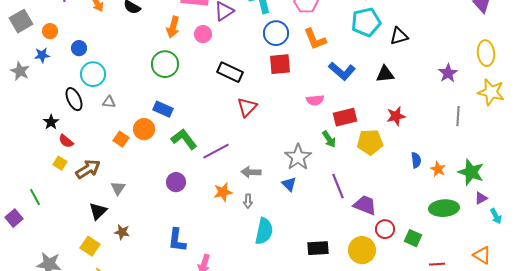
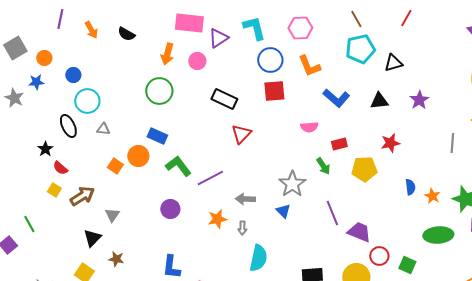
purple star: (448, 73) -> (419, 100), moved
red rectangle: (345, 117) -> (339, 144), size x0.7

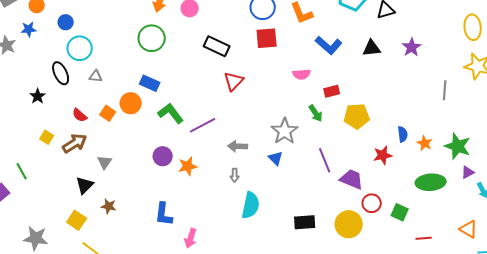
red star: (390, 143) -> (383, 155), moved
red semicircle: (60, 168) -> (80, 115), moved
orange star: (217, 219) -> (188, 166), moved

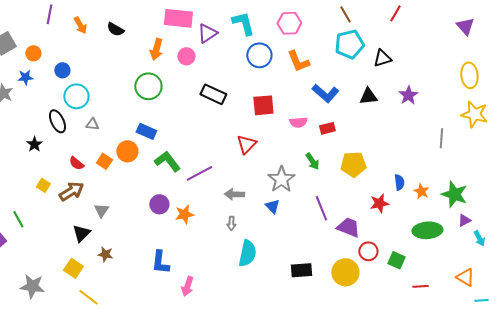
red square: (267, 38) -> (263, 105), moved
red triangle: (234, 81) -> (246, 144), moved
red rectangle: (332, 91) -> (327, 128), moved

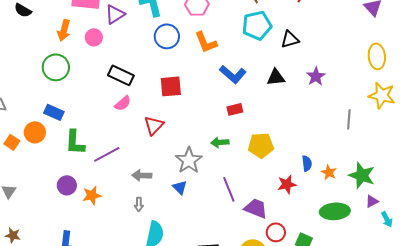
pink semicircle: (298, 122) -> (123, 103), moved, turned -36
green L-shape: (167, 161) -> (75, 142), turned -140
green arrow: (312, 161) -> (220, 142), turned 120

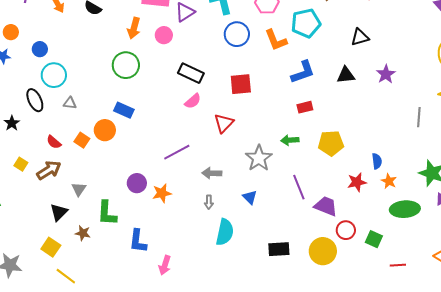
cyan pentagon: (257, 25) -> (306, 23), moved
blue L-shape: (233, 74) -> (303, 72), turned -60
green L-shape: (75, 142) -> (107, 213), moved
orange star: (329, 172) -> (389, 181), moved
blue triangle: (180, 187) -> (250, 197), moved

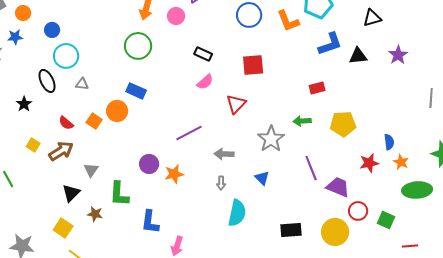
blue L-shape: (303, 72) -> (330, 44), moved
black rectangle: (191, 73) -> (203, 54), size x0.7

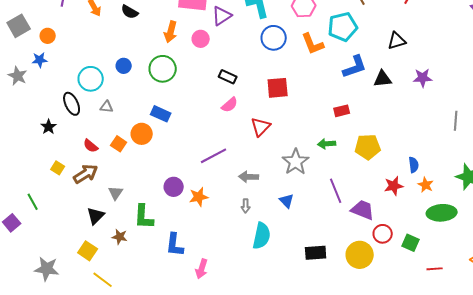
blue circle: (52, 30) -> (124, 66), moved
purple star: (398, 55) -> (423, 78), turned 30

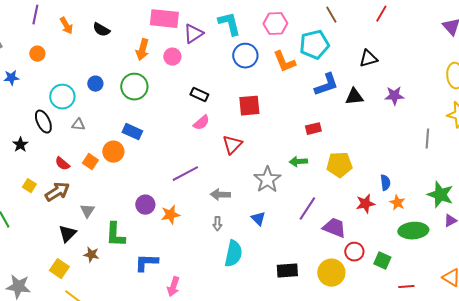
orange circle: (48, 36) -> (37, 54), moved
purple line: (336, 191) -> (307, 209), turned 55
blue L-shape: (175, 245) -> (146, 263), turned 85

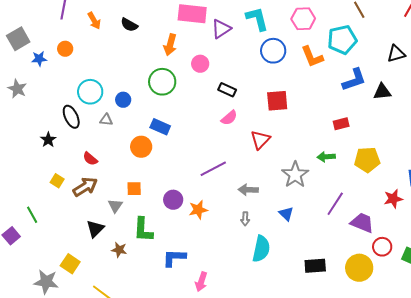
pink circle: (172, 57) -> (200, 64), moved
blue star: (11, 78) -> (39, 59), moved
blue circle: (95, 84) -> (123, 100), moved
orange square: (90, 162) -> (134, 189), moved, turned -35
yellow square: (59, 269) -> (70, 264), moved

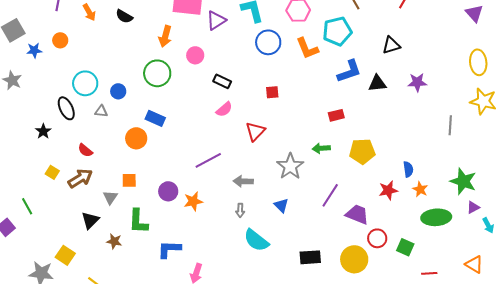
red square: (277, 101) -> (272, 92), size x0.6
cyan semicircle: (261, 249) -> (256, 240), turned 116

